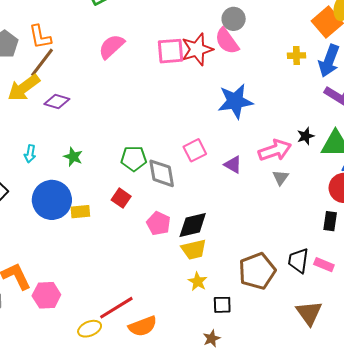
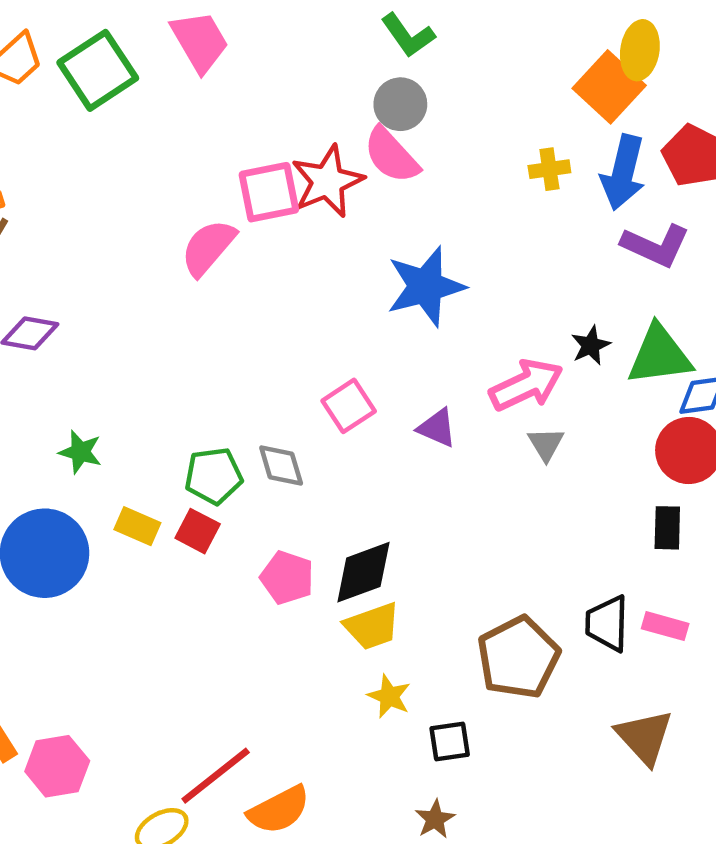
pink semicircle: (111, 46) -> (208, 248), moved
green pentagon: (134, 159) -> (214, 476), moved
gray diamond: (162, 173) -> (281, 466), size x0.7
yellow rectangle: (80, 212) -> (137, 526), moved, turned 36

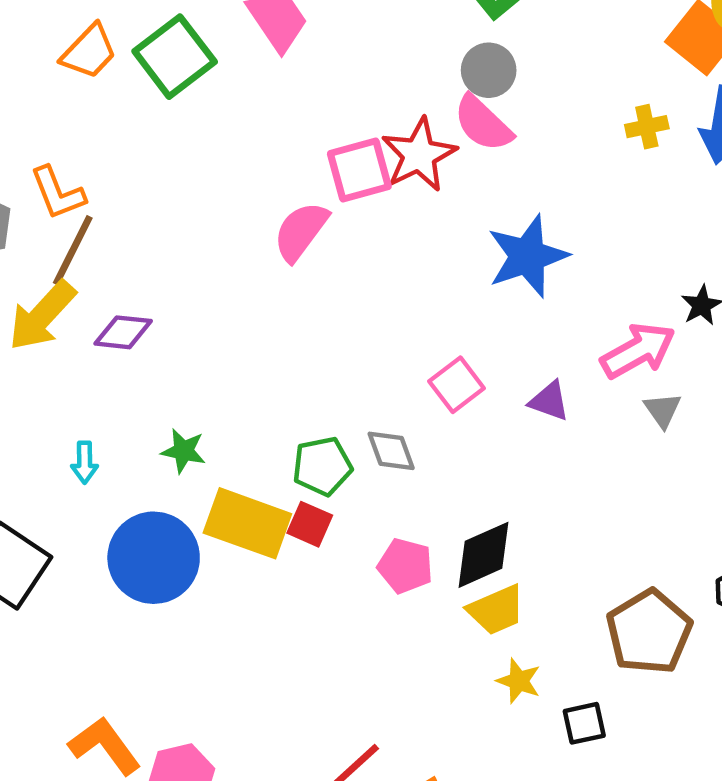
yellow rectangle: (137, 526) -> (247, 523), size x1.8

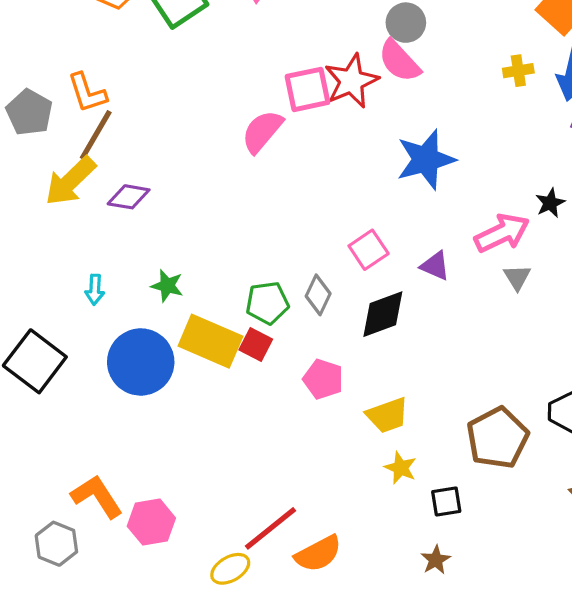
gray diamond: (391, 451) -> (318, 295), turned 42
black diamond: (483, 555) -> (383, 314), moved

